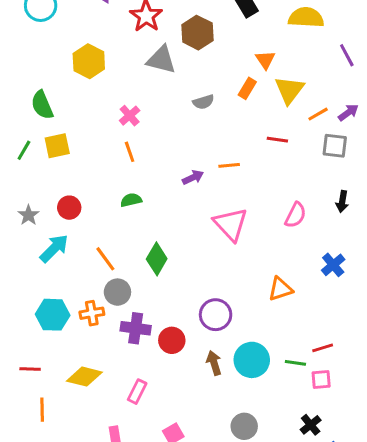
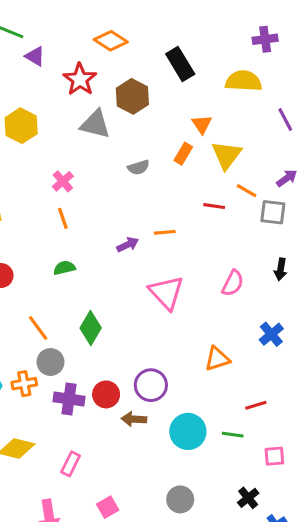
orange line: (318, 114) -> (247, 191), moved, turned 60
red circle: (172, 340) -> (106, 394), moved
red line: (323, 348) -> (256, 405), moved
brown arrow: (214, 363) -> (134, 419), moved, turned -70
pink square: (321, 380) -> (274, 456), moved

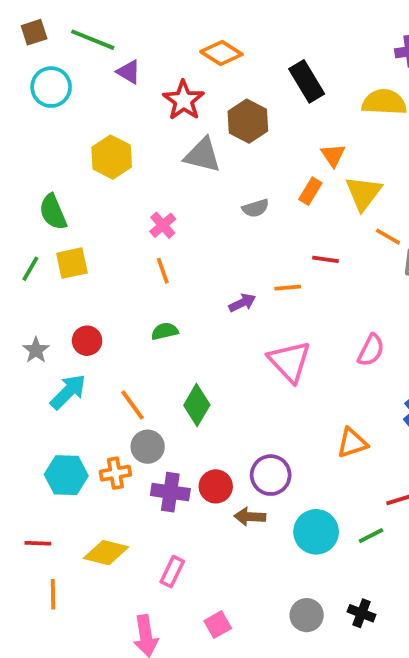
red line: (214, 206) -> (326, 259), moved
green line: (233, 435) -> (371, 536), turned -35
black cross: (248, 498) -> (361, 613), moved, turned -30

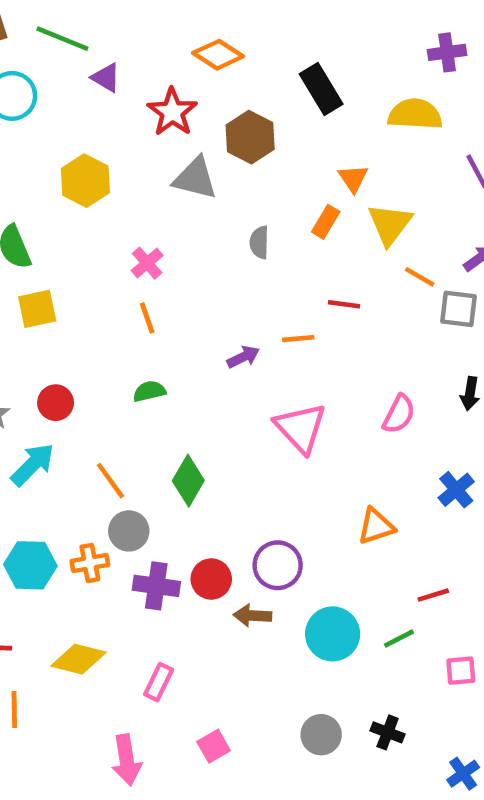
gray semicircle: (256, 208) -> (259, 242), turned 108

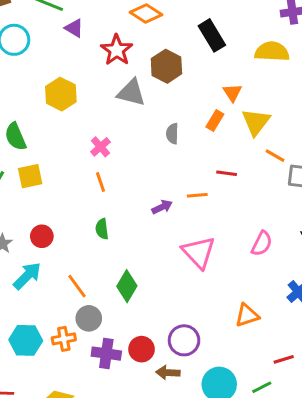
green semicircle: (149, 391) -> (102, 229), turned -84

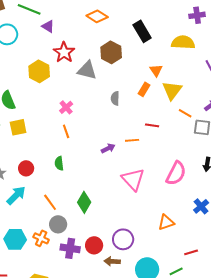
red star: (117, 50) -> (64, 52), moved
green semicircle: (102, 229) -> (59, 163), moved
pink semicircle: (262, 244) -> (176, 173), size x1.4
orange cross: (64, 339) -> (41, 238), turned 35

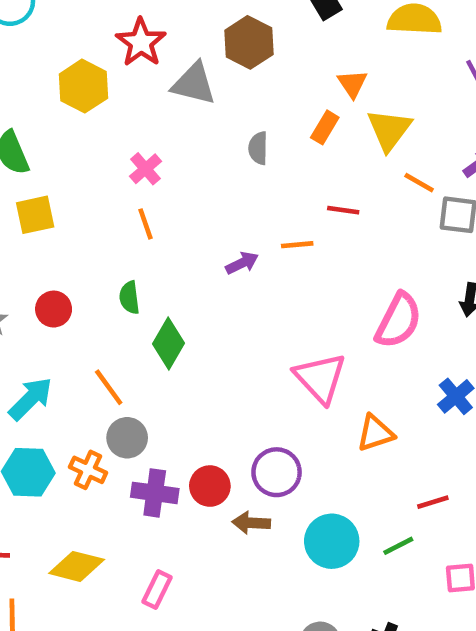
pink triangle: (133, 179) -> (320, 378), moved
cyan arrow: (16, 195) -> (31, 399), moved
green diamond: (84, 202) -> (168, 343), moved

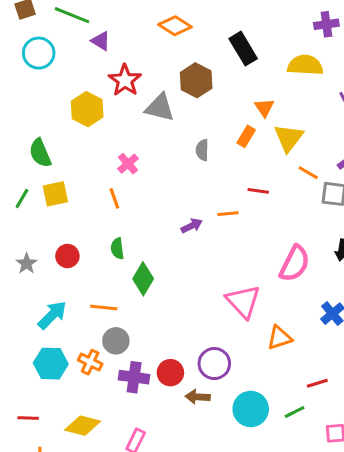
orange line: (146, 224) -> (114, 198), moved
orange line: (109, 387) -> (104, 308), turned -48

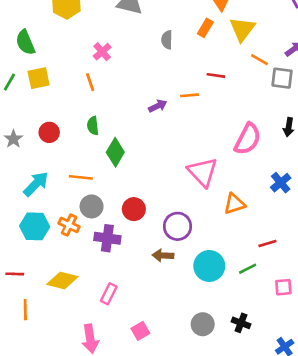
red circle: (170, 373) -> (134, 209), moved

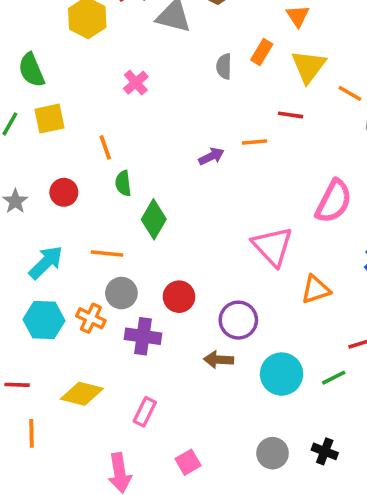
orange rectangle: (205, 28) -> (262, 52), moved
yellow triangle: (242, 29) -> (309, 66), moved
orange line: (90, 82) -> (105, 147), moved

